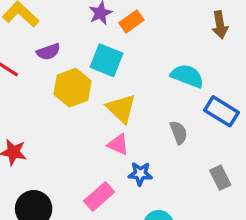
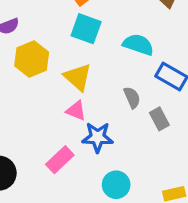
cyan square: (107, 60) -> (86, 29), moved
blue star: (140, 174) -> (98, 137), size x1.4
gray rectangle: (220, 178) -> (159, 119), moved

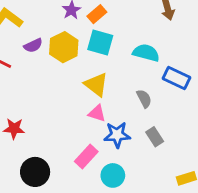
yellow hexagon: (32, 59) -> (64, 47), moved
gray rectangle: (159, 119) -> (155, 137), moved
cyan circle: (116, 185) -> (113, 175), moved

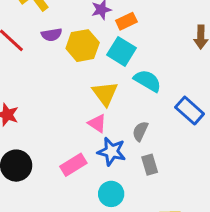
cyan semicircle: (146, 53) -> (147, 81), moved
gray semicircle: (144, 99) -> (140, 131), moved, turned -144
cyan circle: (113, 175) -> (111, 194), moved

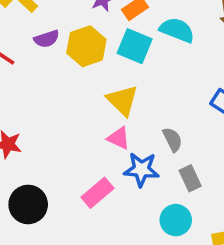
cyan semicircle: (147, 81) -> (177, 30), moved
gray semicircle: (140, 131) -> (172, 140), turned 138
cyan circle: (111, 194) -> (176, 220), moved

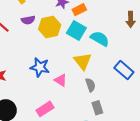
cyan semicircle: (177, 30) -> (100, 39), moved
yellow triangle: (123, 100) -> (83, 61), moved
blue star: (141, 169) -> (40, 67), moved

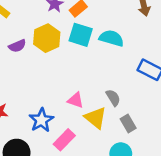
purple semicircle: (28, 20) -> (17, 46), moved
yellow triangle: (83, 61) -> (96, 118), moved
blue star: (40, 67) -> (41, 120), moved, turned -30

